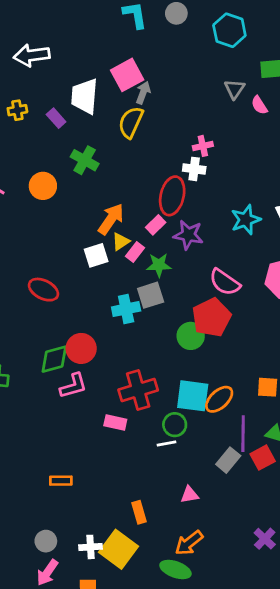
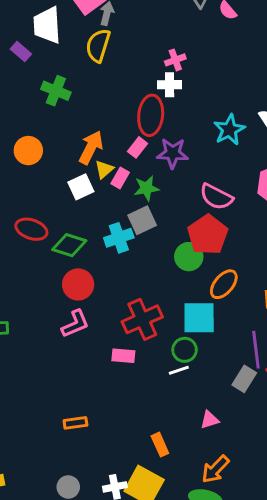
orange circle: (43, 186) -> (28, 151), moved
green diamond: (54, 359) -> (69, 245), moved, turned 40
orange ellipse: (219, 399) -> (224, 284), moved

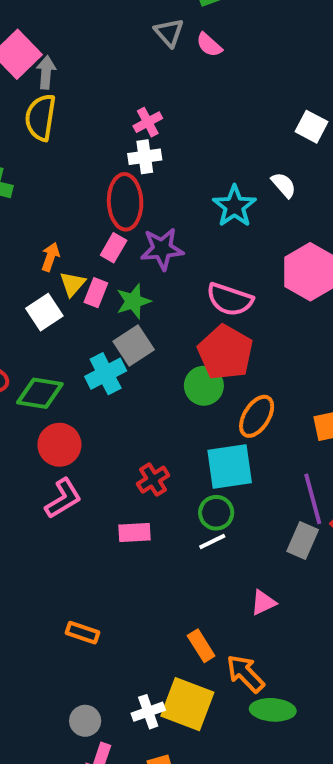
orange arrow: (91, 147) -> (50, 257), size x0.6
red cross: (142, 319) -> (153, 480), size x0.6
orange rectangle: (75, 423) -> (82, 633), turned 35
orange arrow: (215, 469) -> (245, 674), moved, turned 100

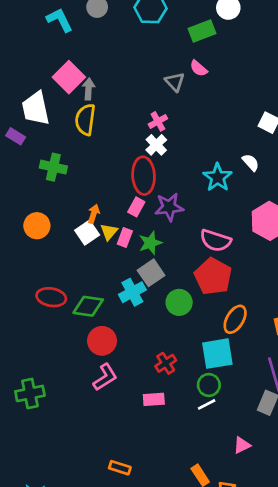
gray triangle: (169, 32) -> (175, 82), moved
white cross: (145, 157) -> (156, 145), turned -35
white square: (44, 312) -> (87, 233), moved
green circle: (204, 386) -> (179, 302), moved

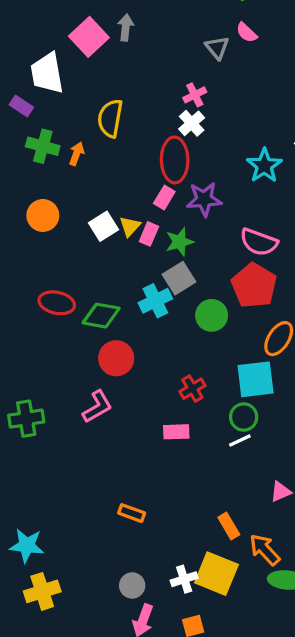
gray arrow: (89, 89) -> (126, 27), moved
yellow semicircle: (85, 120) -> (110, 118), moved
green cross: (53, 167) -> (43, 146), moved
orange arrow: (94, 214) -> (77, 154), moved
pink L-shape: (105, 377) -> (97, 407), moved

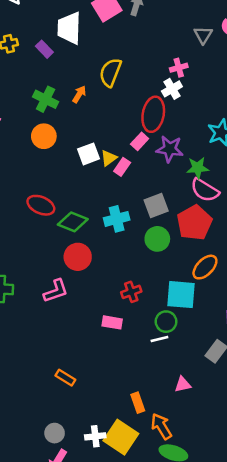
green cross: (43, 146) -> (46, 99), moved
green star: (180, 242) -> (198, 168), moved
gray square: (179, 278) -> (156, 205), moved

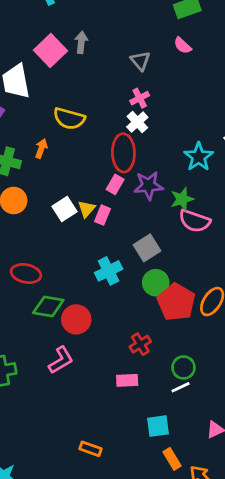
gray triangle: (203, 35) -> (140, 61), moved
yellow semicircle: (110, 72) -> (69, 119), turned -84
green diamond: (73, 222) -> (48, 307), moved
red pentagon: (194, 223) -> (176, 302), moved
cyan square: (181, 295) -> (158, 426), moved, size x0.7

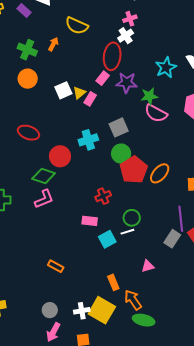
green diamond: (48, 307) -> (44, 176), moved
red circle: (76, 319) -> (60, 156), moved
cyan square: (158, 426) -> (107, 239), moved, turned -30

